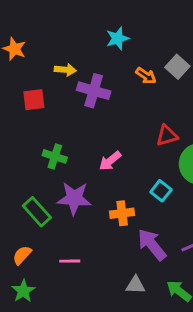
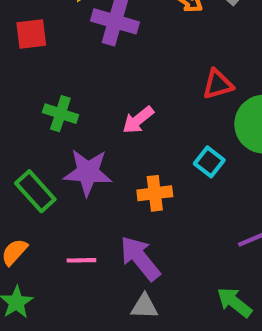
purple arrow: (152, 245) -> (140, 258), moved
gray triangle: (136, 285) -> (144, 306), moved

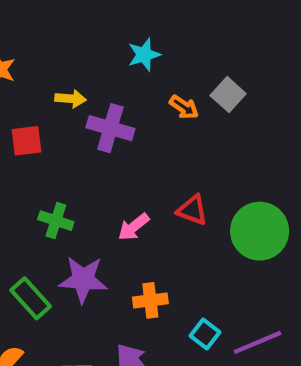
red triangle: (218, 84) -> (192, 210), moved, turned 36
cyan square: (209, 162) -> (205, 334), moved

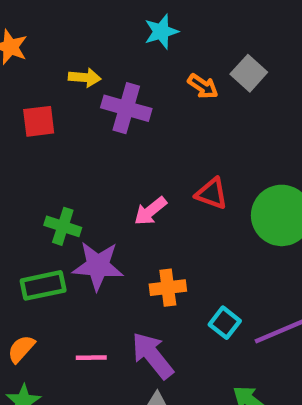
green cross: (56, 221) -> (63, 226), moved
green rectangle: (31, 298) -> (43, 285), turned -60

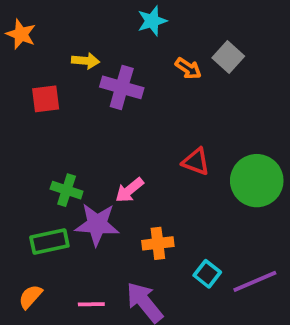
pink arrow: (150, 211) -> (129, 190), moved

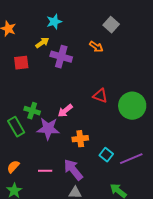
cyan star: (152, 21) -> (54, 22), moved
gray square: (228, 57) -> (111, 25), moved
yellow arrow: (86, 61) -> (42, 43), turned -40
green rectangle: (49, 241) -> (16, 127), moved, turned 72

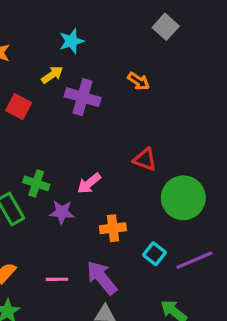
gray square: (111, 25) -> (166, 27), moved
red square: (21, 63) -> (19, 107), turned 35
green circle: (132, 106) -> (183, 198), moved
purple star: (48, 129) -> (62, 212), size x0.7

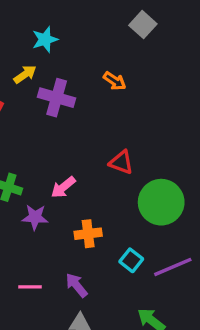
purple arrow: (102, 278) -> (76, 285), size x0.7

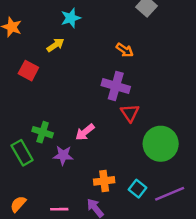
purple cross: (57, 98) -> (116, 86), moved
red triangle: (121, 162) -> (130, 113), turned 36
orange cross: (88, 234) -> (104, 181), moved

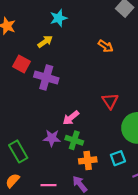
purple cross: (116, 86) -> (46, 77), moved
green cross: (43, 132) -> (74, 140), moved
green rectangle: (22, 153) -> (18, 151), moved
cyan square: (138, 189) -> (118, 158), moved, turned 32

